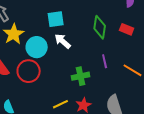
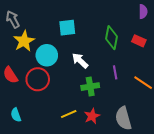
white arrow: (63, 41) -> (80, 61), moved

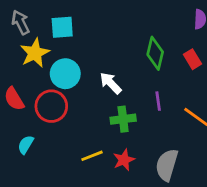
cyan square: (67, 28) -> (62, 27), moved
red rectangle: (139, 41) -> (192, 59), turned 32
cyan semicircle: (16, 115) -> (26, 145), moved, turned 48
gray semicircle: (123, 118) -> (167, 165), turned 30

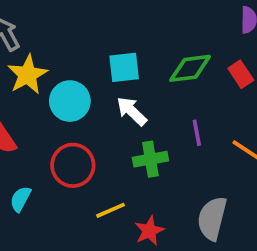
cyan square: (62, 27) -> (124, 67), moved
green diamond: (155, 53) -> (190, 68), turned 72
red circle: (51, 106) -> (73, 165), moved
red star: (124, 160) -> (149, 231), moved

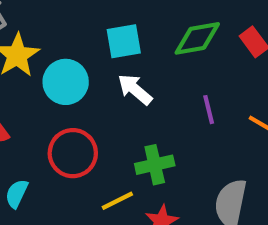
green cross: (150, 159) -> (155, 165), moved

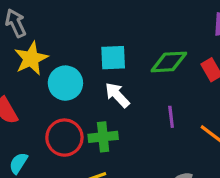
green cross: (155, 165) -> (103, 137), moved

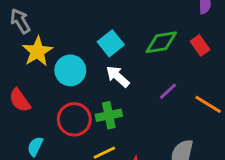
cyan square: (113, 58) -> (111, 43), turned -30
purple line: (171, 117) -> (168, 91), turned 60

